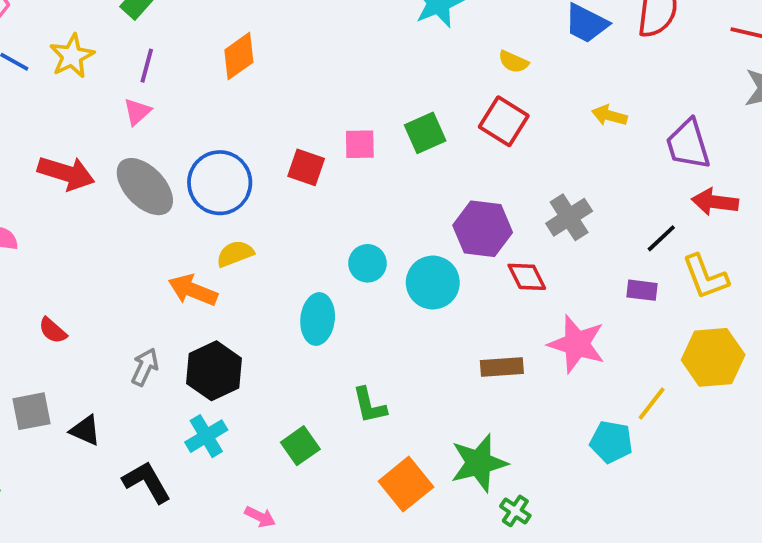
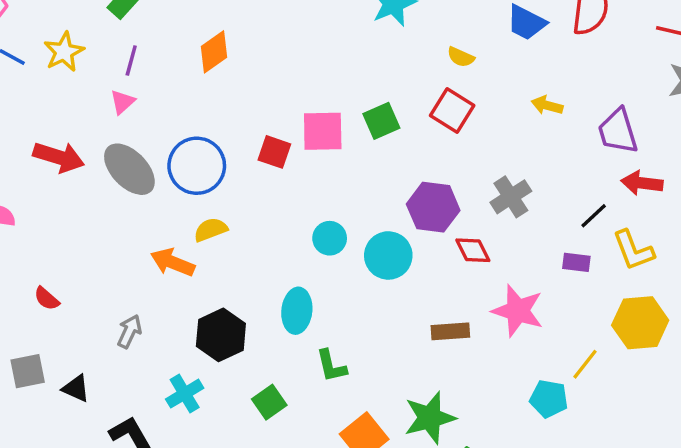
pink square: (360, 144) -> (323, 131), size x1.5
cyan ellipse: (318, 319) -> (297, 311), moved
black hexagon: (214, 371) -> (221, 335), moved

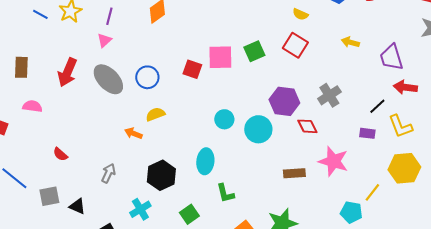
red arrow: (59, 157) -> (67, 72), turned 96
blue circle: (197, 166) -> (147, 77), size x0.7
orange arrow: (173, 262) -> (133, 133), size x0.7

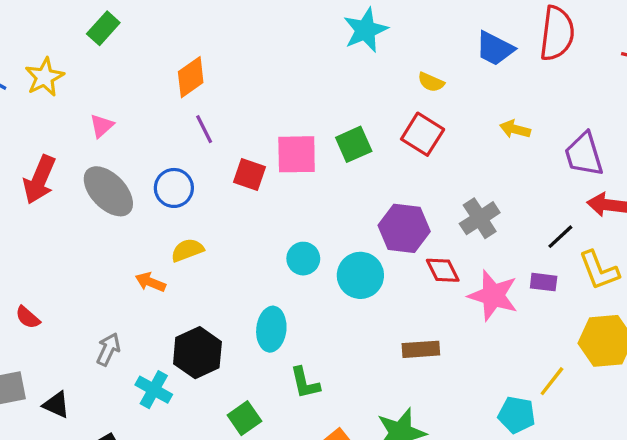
purple line: (109, 16) -> (204, 129), moved, turned -42
pink star: (333, 161) -> (493, 296), moved
cyan cross: (140, 209) -> (154, 390), moved, turned -30

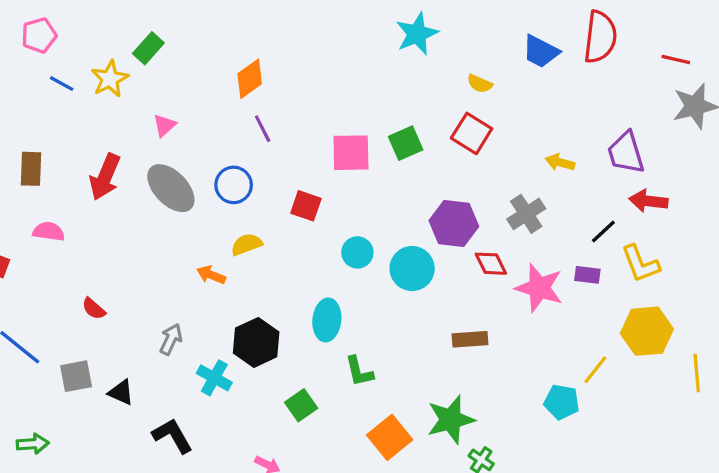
green rectangle: (103, 28) -> (148, 48), moved
yellow arrow: (515, 129) -> (560, 162), moved
red square: (249, 175) -> (306, 206), moved

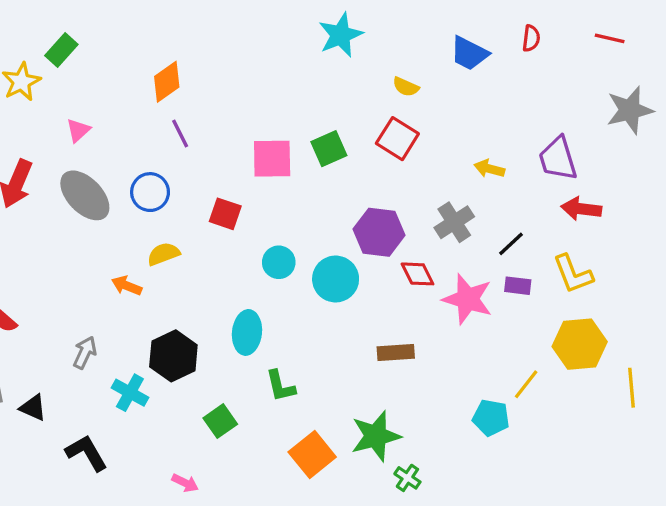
red semicircle: (600, 37) -> (531, 38), size x0.5
red line: (676, 59) -> (610, 38), moved
black line: (603, 232) -> (511, 244), moved

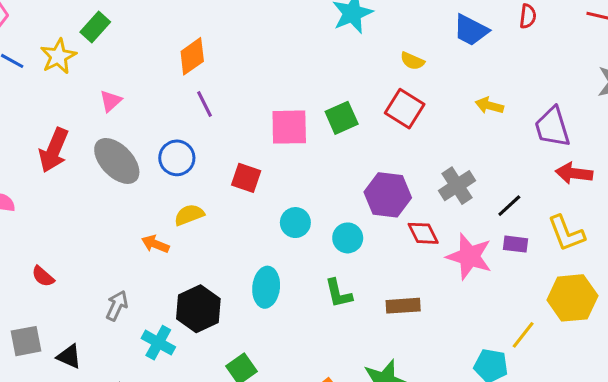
yellow arrow: (489, 169) -> (489, 106), moved
cyan circle: (336, 279) -> (348, 238), size x0.7
green L-shape: (280, 386) -> (338, 293), moved

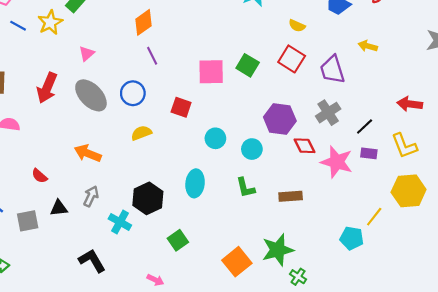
yellow arrow: (489, 106) -> (368, 46), moved
green square: (342, 118) -> (248, 65), turned -35
purple trapezoid: (552, 127) -> (332, 70), moved
orange arrow: (155, 244) -> (88, 153), moved, size x1.4
black triangle: (69, 356) -> (59, 208), moved, turned -30

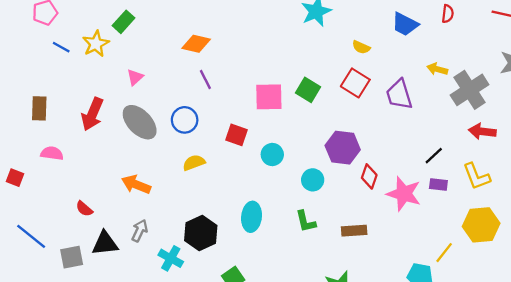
orange diamond: (144, 22) -> (196, 44), turned 48
gray cross: (328, 113) -> (470, 90), moved, size x1.4
cyan circle: (215, 138) -> (272, 154), moved
red diamond: (304, 146) -> (369, 176), turned 45
black triangle: (59, 208) -> (105, 243), size x1.4

